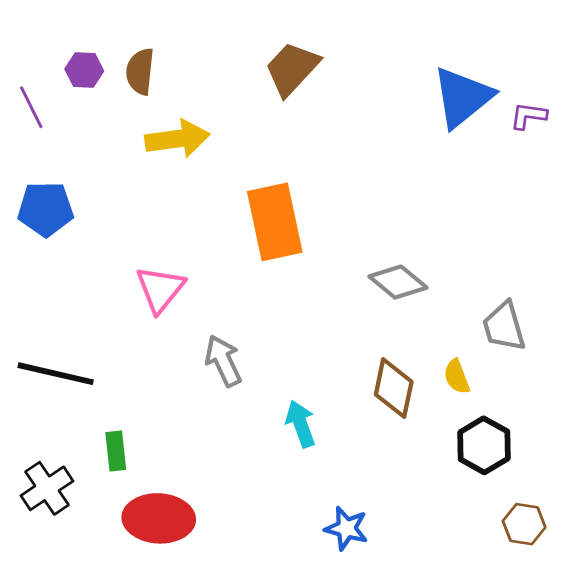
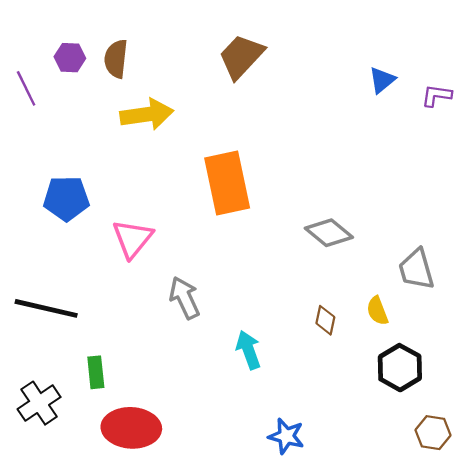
blue triangle: (462, 97) -> (382, 80), size x0.5
blue pentagon: (46, 209) -> (66, 198), moved
brown diamond: (394, 388) -> (325, 320), size x0.6

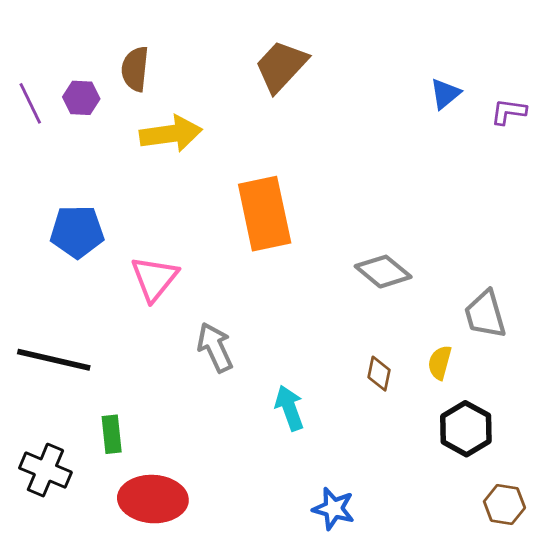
purple hexagon: (70, 58) -> (81, 98), moved
yellow semicircle: (377, 311) -> (440, 363), turned 36
black cross: (39, 403) -> (45, 470), turned -33

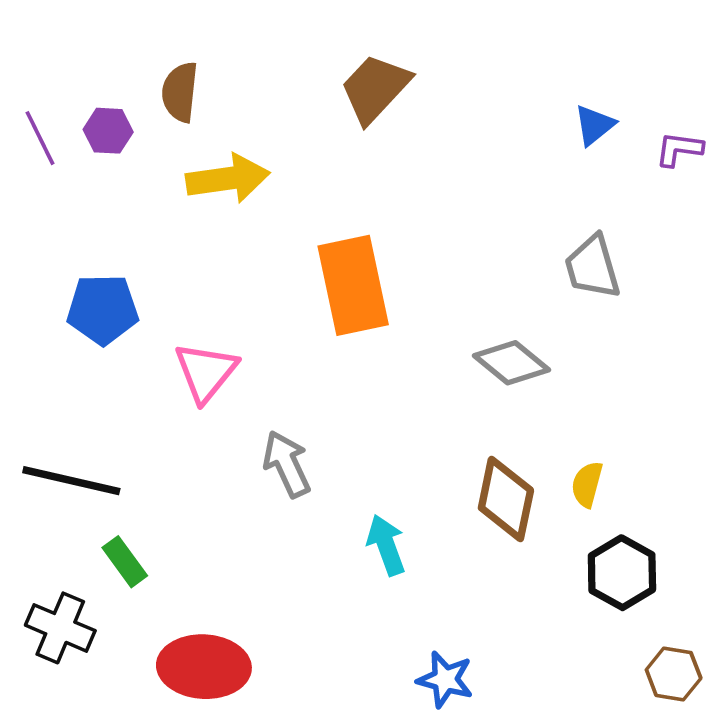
gray trapezoid: (485, 314) -> (593, 267), moved
brown diamond: (379, 374) -> (506, 499), size x1.8
green rectangle: (112, 434) -> (125, 562), moved, turned -30

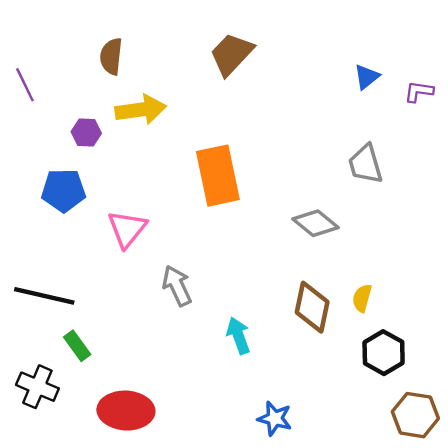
purple hexagon: (108, 131) -> (86, 132), moved
brown hexagon: (674, 674) -> (415, 415), size x1.4

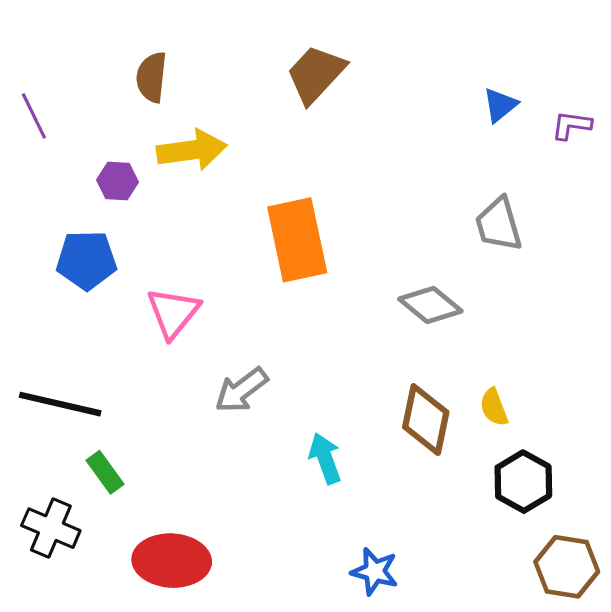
gray arrow: (177, 286) -> (241, 390), turned -102
yellow semicircle: (362, 298) -> (494, 407), turned -36

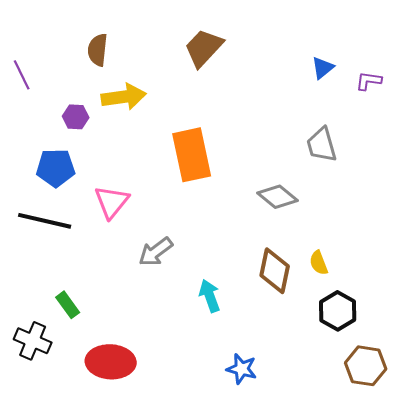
black line: (60, 404) -> (45, 221), moved

